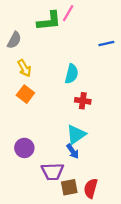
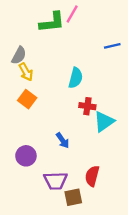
gray semicircle: (14, 40) -> (19, 55), moved
cyan triangle: (76, 134) -> (104, 122), moved
blue arrow: (73, 151) -> (63, 140), moved
red semicircle: (91, 188) -> (92, 176), moved

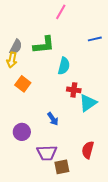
green L-shape: (52, 22) -> (44, 45), moved
yellow arrow: (26, 72) -> (12, 60), moved, turned 42
red semicircle: (92, 176) -> (88, 150), moved

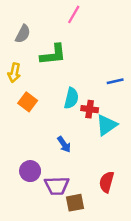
blue line: (95, 39) -> (115, 81), moved
gray semicircle: (16, 47) -> (23, 34), moved
cyan semicircle: (64, 66) -> (71, 98), moved
purple circle: (22, 132) -> (30, 171), moved

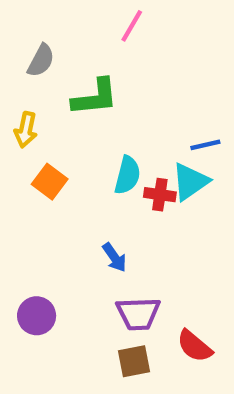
cyan triangle: (107, 125) -> (190, 182), moved
purple circle: (30, 171) -> (37, 316), moved
red semicircle: (107, 182) -> (194, 346), moved, turned -65
purple trapezoid: (57, 186) -> (138, 314), moved

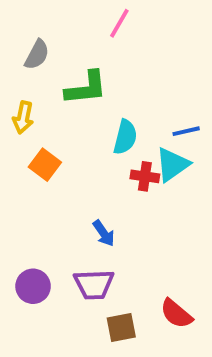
cyan semicircle: (127, 175) -> (125, 137), moved
purple trapezoid: (138, 314) -> (94, 284), moved

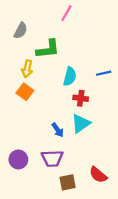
yellow arrow: (23, 117) -> (27, 69), moved
cyan triangle: (172, 165) -> (81, 123), moved

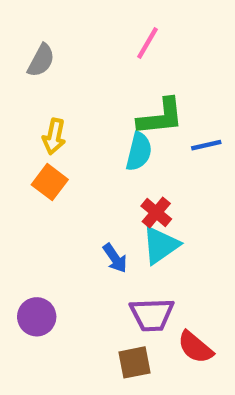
pink line: (66, 13) -> (148, 43), moved
green L-shape: (48, 49) -> (161, 117), moved
red cross: (81, 98) -> (156, 212), moved, turned 32
purple trapezoid: (52, 158) -> (152, 315), moved

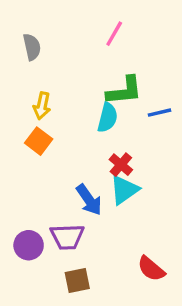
gray semicircle: (41, 60) -> (32, 47), turned -40
blue arrow: (115, 258) -> (89, 200), size x1.4
purple trapezoid: (152, 315) -> (67, 237), moved
brown square: (134, 362) -> (77, 280), moved

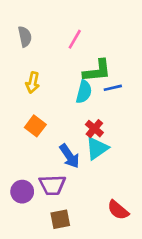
pink line: (114, 34) -> (75, 39), moved
blue line: (160, 113) -> (113, 88), moved
orange square: (39, 141) -> (35, 126), moved

